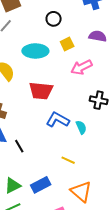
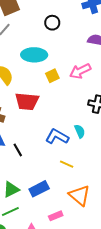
yellow square: (67, 44) -> (52, 76), moved
red trapezoid: (41, 91) -> (27, 101), moved
blue L-shape: (58, 120) -> (57, 137), moved

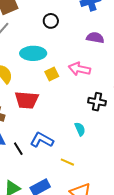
pink arrow: (80, 71) -> (79, 69), turned 40
blue L-shape: (57, 137) -> (42, 140), moved

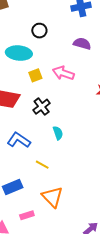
black circle: (51, 21) -> (39, 31), moved
black cross: (97, 102) -> (42, 107), moved, turned 36

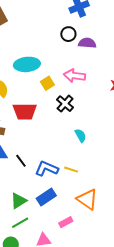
black circle: (39, 31) -> (68, 34), moved
black cross: (42, 107) -> (65, 104), moved
blue L-shape: (19, 140) -> (47, 169), moved

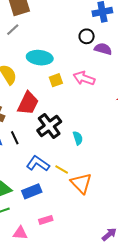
black cross: (65, 104) -> (49, 126), moved, size x1.4
red trapezoid: (25, 111) -> (28, 103), turned -75
black line: (21, 161) -> (15, 138), moved
orange triangle: (87, 199) -> (81, 183), moved

